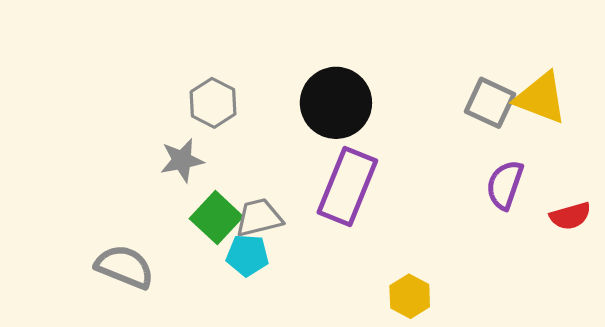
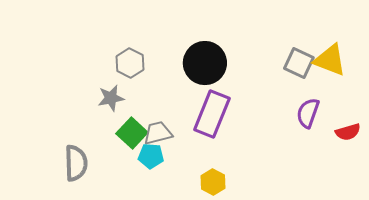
gray semicircle: (125, 267) -> (76, 163), turned 66
yellow hexagon: (410, 296) -> (213, 182), moved

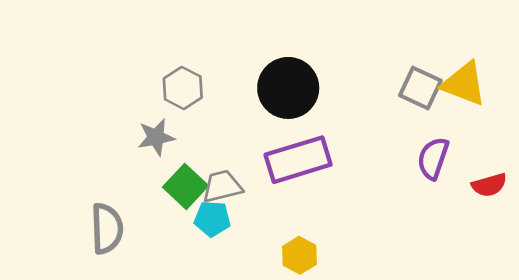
purple rectangle: (212, 114) -> (298, 160), turned 51

